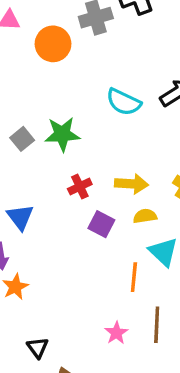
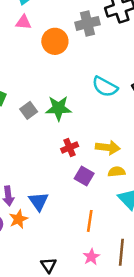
blue triangle: (20, 217) -> (39, 201), moved
orange line: (134, 277) -> (90, 221), moved
black triangle: (38, 348) -> (49, 265), moved

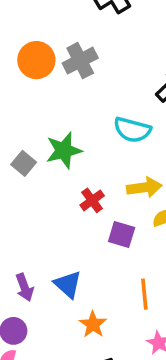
gray cross: (87, 23) -> (80, 61), moved
cyan semicircle: (105, 87) -> (132, 130), moved
orange star: (18, 219) -> (93, 324), moved

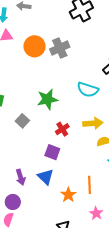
gray square: (24, 163) -> (22, 121), moved
purple square: (122, 235) -> (52, 152), moved
orange star: (93, 324) -> (68, 195), moved

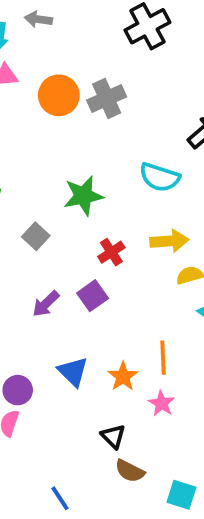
purple square: (52, 152) -> (93, 296), turned 35
purple arrow: (21, 177) -> (46, 304), moved, turned 63
blue triangle: (46, 177) -> (73, 372), moved
pink star: (96, 213) -> (162, 403), moved

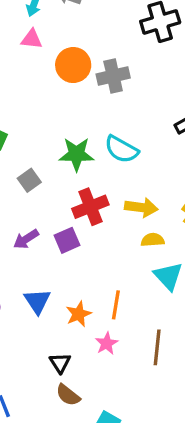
cyan semicircle: (160, 177) -> (121, 149), moved
red cross: (111, 252) -> (90, 207), size x1.5

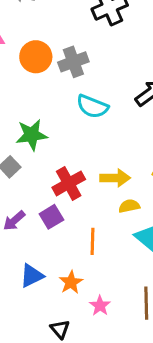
cyan semicircle: (121, 149) -> (92, 106), moved
green star: (76, 154) -> (32, 135), moved
blue triangle: (37, 301) -> (32, 276), turned 45
orange line: (116, 305) -> (92, 241), moved

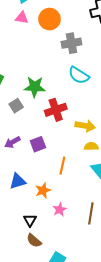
orange circle: (36, 57) -> (49, 19), moved
red cross: (69, 183) -> (56, 110), moved

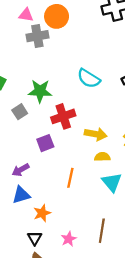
gray cross: (71, 43) -> (37, 36), moved
purple arrow: (12, 142) -> (21, 170), moved
purple square: (38, 144) -> (45, 143), moved
orange star: (43, 190) -> (42, 213), moved
pink star: (60, 210) -> (69, 239), moved

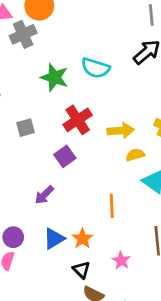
green star: (40, 91) -> (54, 77), moved, turned 30
gray square: (20, 112) -> (26, 128), turned 32
orange line: (70, 178) -> (112, 206), moved
blue triangle: (21, 195) -> (54, 239), moved

